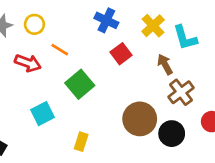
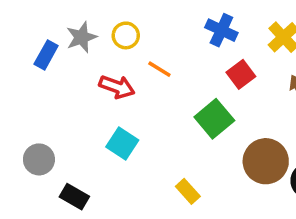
green square: (80, 84) -> (214, 119), moved
cyan square: (42, 114) -> (122, 143), moved, turned -30
yellow rectangle: (81, 142) -> (188, 191), turned -60

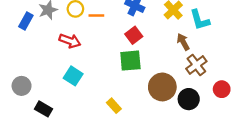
orange line: (159, 69) -> (96, 16), moved, turned -32
red square: (241, 74) -> (134, 35), moved
green square: (214, 119) -> (130, 61), turned 35

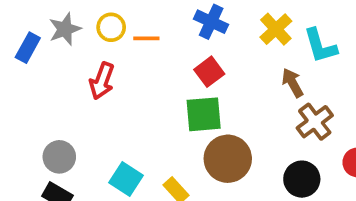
red arrow: (70, 41) -> (102, 81), turned 90
cyan square: (73, 76) -> (126, 179), moved
gray circle: (22, 86) -> (59, 157), moved
brown circle: (162, 87) -> (228, 159), moved

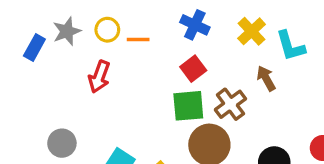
brown cross: (315, 122) -> (230, 104), moved

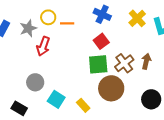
gray star: (67, 31) -> (28, 28), moved
brown arrow: (266, 78) -> (146, 61), moved, turned 42
gray circle: (62, 143) -> (35, 82), moved

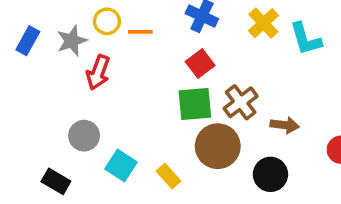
brown arrow: (146, 61) -> (285, 125), moved, turned 84
black circle: (151, 99) -> (270, 174), moved

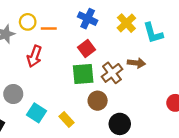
red arrow: (98, 72) -> (34, 56), moved
brown arrow: (285, 125) -> (136, 63), moved
brown circle: (218, 146) -> (98, 101), size x0.7
black circle: (270, 174) -> (120, 124), moved

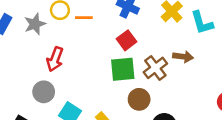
red arrow: (34, 56) -> (55, 59), moved

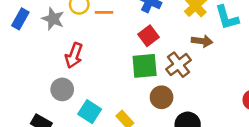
gray star: (35, 24) -> (53, 19), turned -30
brown arrow: (183, 57) -> (202, 41), moved

